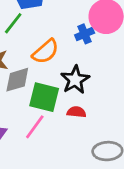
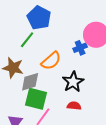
green square: (44, 97) -> (36, 99), moved

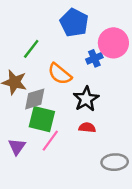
blue pentagon: (39, 18) -> (74, 23), moved
orange semicircle: (51, 61) -> (60, 74), turned 80

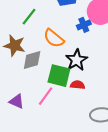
green square: (42, 119) -> (59, 76), moved
purple triangle: (17, 147) -> (17, 101), turned -42

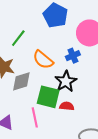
blue cross: (84, 25) -> (73, 56), moved
pink line: (46, 96) -> (35, 117), turned -48

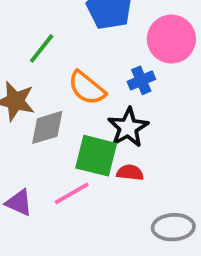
pink line: (35, 117) -> (72, 193), turned 72

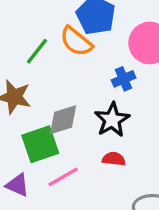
orange semicircle: (87, 88) -> (76, 41), moved
gray diamond: (47, 127) -> (63, 120), moved
green square: (96, 156) -> (40, 144), moved, turned -33

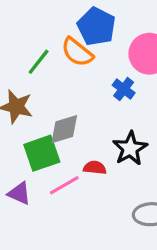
blue cross: (124, 79) -> (124, 89), turned -30
black star: (112, 120) -> (130, 148), moved
red semicircle: (114, 159) -> (95, 168), moved

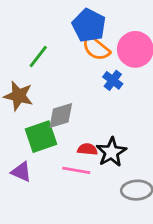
orange semicircle: (77, 52) -> (96, 48), moved
black star: (130, 148) -> (111, 152), moved
pink line: (64, 185) -> (76, 170), moved, turned 40

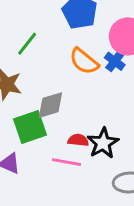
orange semicircle: (96, 48) -> (84, 61), moved
blue cross: (113, 80) -> (115, 61), moved

